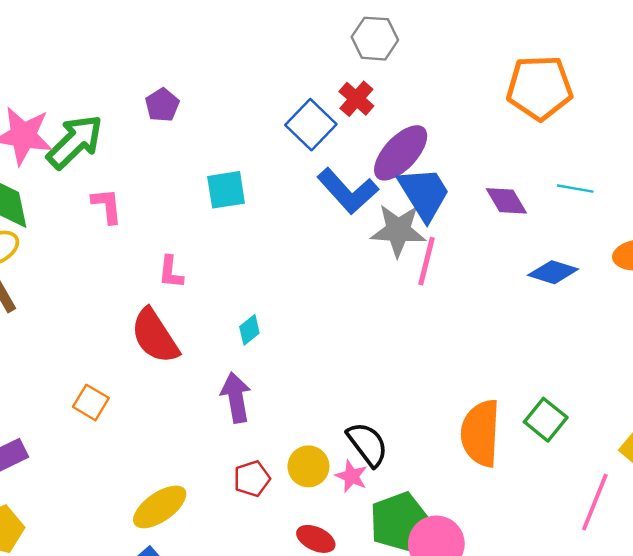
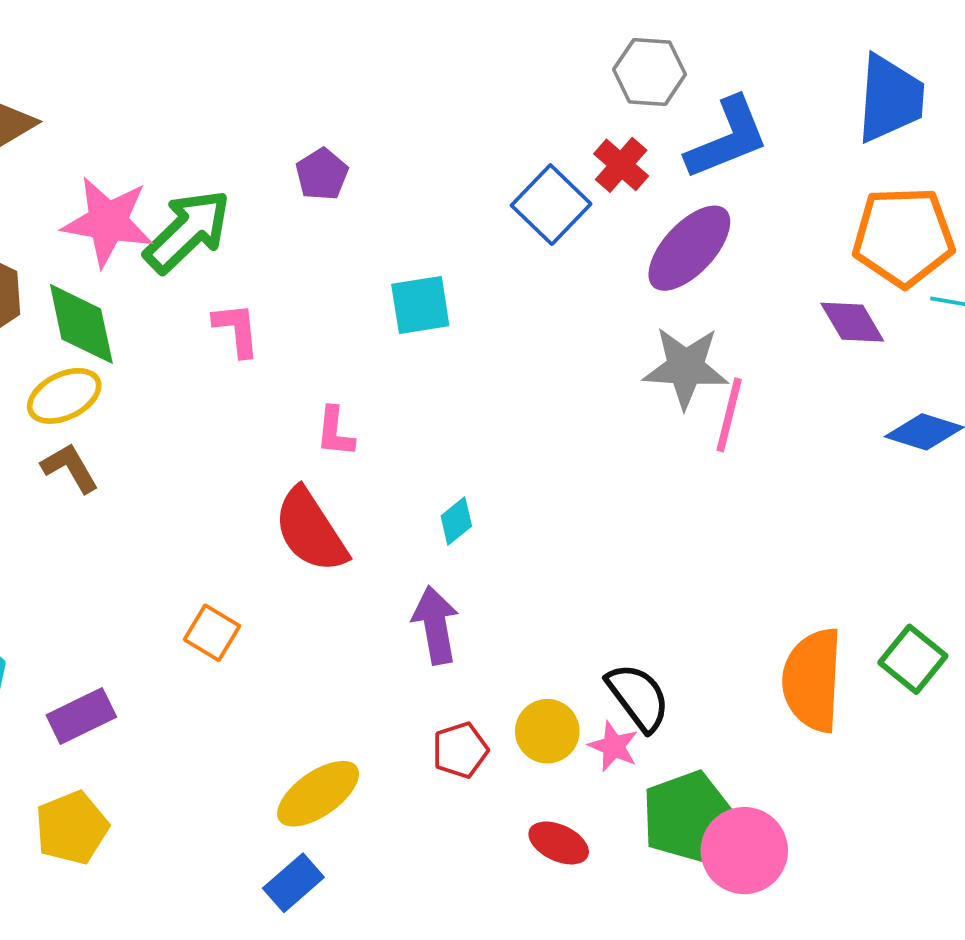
orange pentagon: (540, 88) -> (903, 237), moved
blue L-shape: (348, 191) -> (727, 138), moved, turned -70
blue trapezoid: (424, 193) -> (890, 99), moved, turned 36

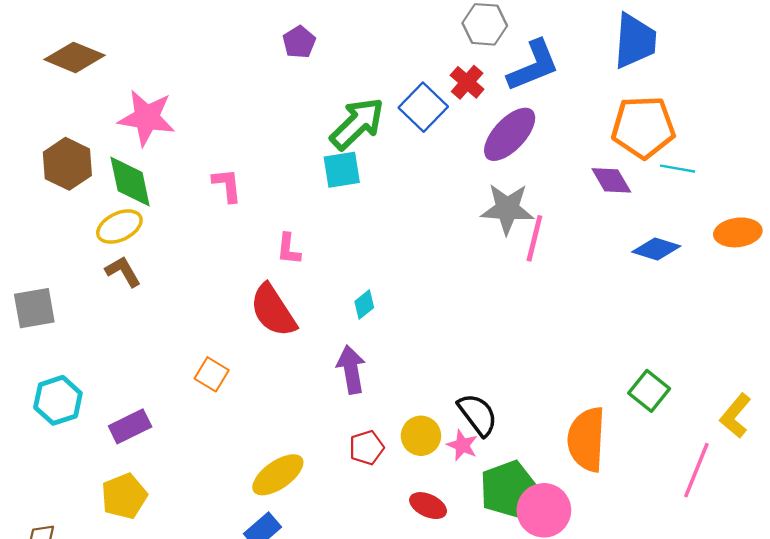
purple pentagon: (322, 174) -> (299, 42), moved
green arrow: (187, 231) -> (357, 124), moved
orange semicircle: (812, 680) -> (586, 439), moved

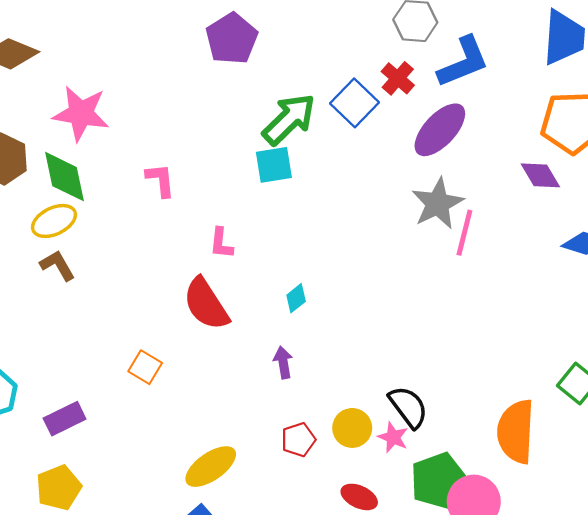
purple pentagon: (299, 42) -> (232, 39), size x1.6
gray star: (507, 209) -> (438, 203), turned -30
purple arrow: (351, 370) -> (283, 362), size x0.7

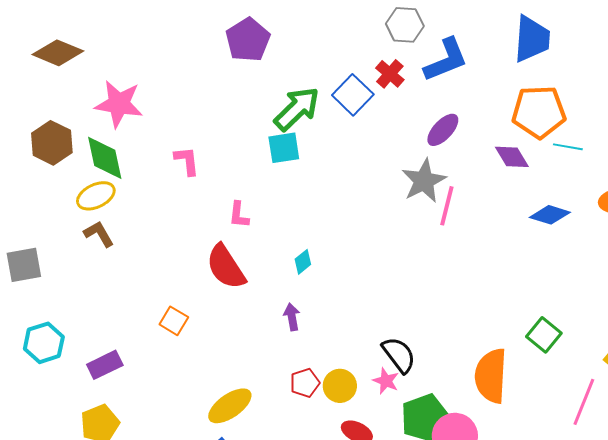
purple ellipse: (440, 130) -> (443, 130), moved, size x0.7
yellow circle: (352, 428) -> (340, 386), moved

